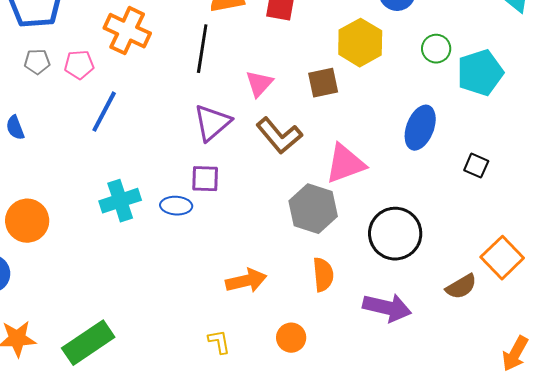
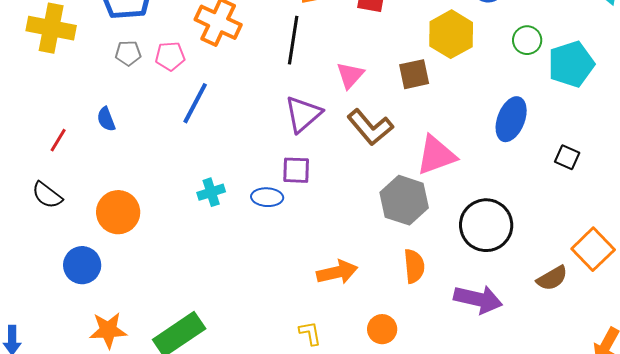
cyan cross: (120, 201) -> (211, 192), size x0.7

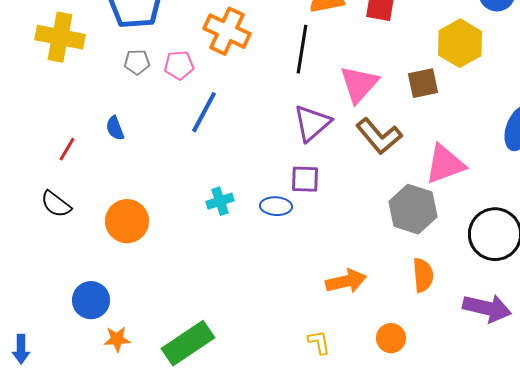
pink triangle: (350, 75) -> (359, 84), size x1.4
blue circle: (82, 265) -> (91, 300), moved
orange star: (108, 330) -> (117, 339), size x0.7

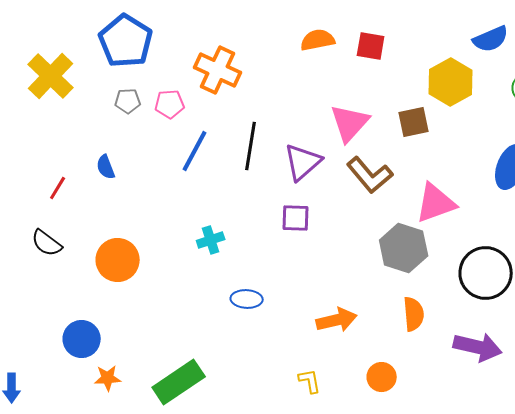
yellow cross: (60, 37) -> (51, 76), turned 33
black line: (302, 49) -> (251, 146), moved
blue ellipse: (276, 206) -> (247, 299), moved

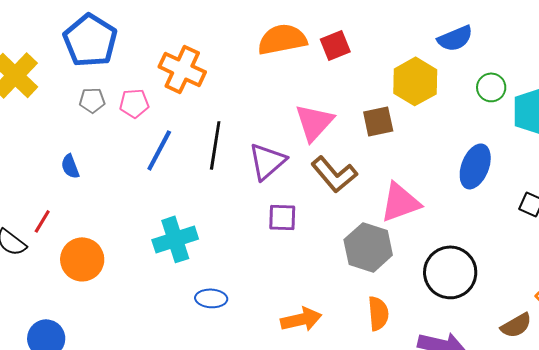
orange semicircle: (318, 40) -> (282, 39), size x1.4
red square: (371, 46) -> (335, 45), turned -32
red line: (58, 188) -> (42, 221), moved
purple square: (296, 218) -> (282, 217), moved
cyan cross: (211, 240) -> (175, 239), size x1.6

